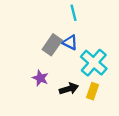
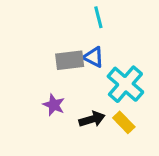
gray rectangle: (52, 45) -> (70, 60), turned 48
yellow rectangle: (93, 91) -> (124, 122), turned -63

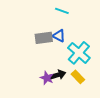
cyan line: (98, 17) -> (62, 11), turned -56
purple star: (54, 105) -> (47, 78), moved

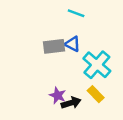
black arrow: (58, 75) -> (71, 103), moved

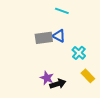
cyan cross: (97, 65) -> (79, 53), size x0.6
yellow rectangle: (96, 94) -> (88, 76), moved

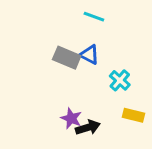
gray rectangle: (44, 38) -> (67, 58), turned 30
yellow rectangle: (88, 76) -> (133, 115), turned -32

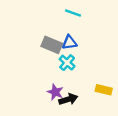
blue triangle: (89, 55) -> (69, 43), turned -35
cyan cross: (120, 80) -> (67, 63), moved

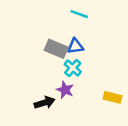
purple star: (55, 92) -> (65, 90), moved
black arrow: (68, 99) -> (45, 103), moved

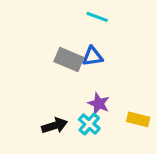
cyan cross: (73, 68) -> (89, 124), moved
purple star: (65, 90) -> (99, 104), moved

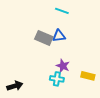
cyan cross: (89, 124) -> (57, 79), turned -32
black arrow: (55, 126) -> (15, 86), moved

